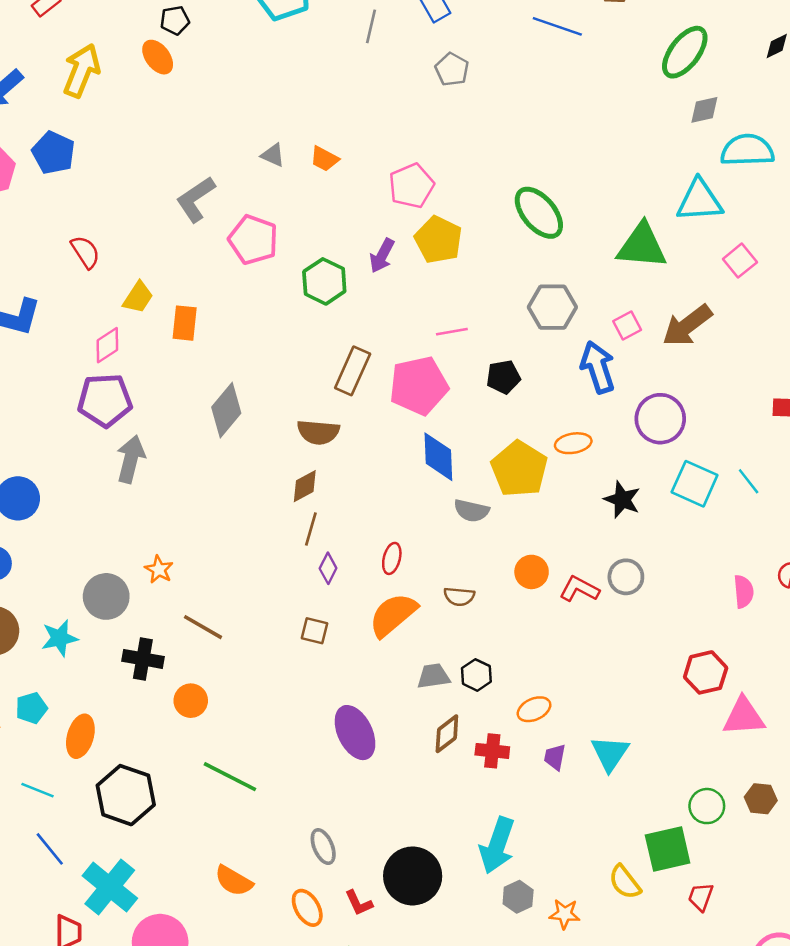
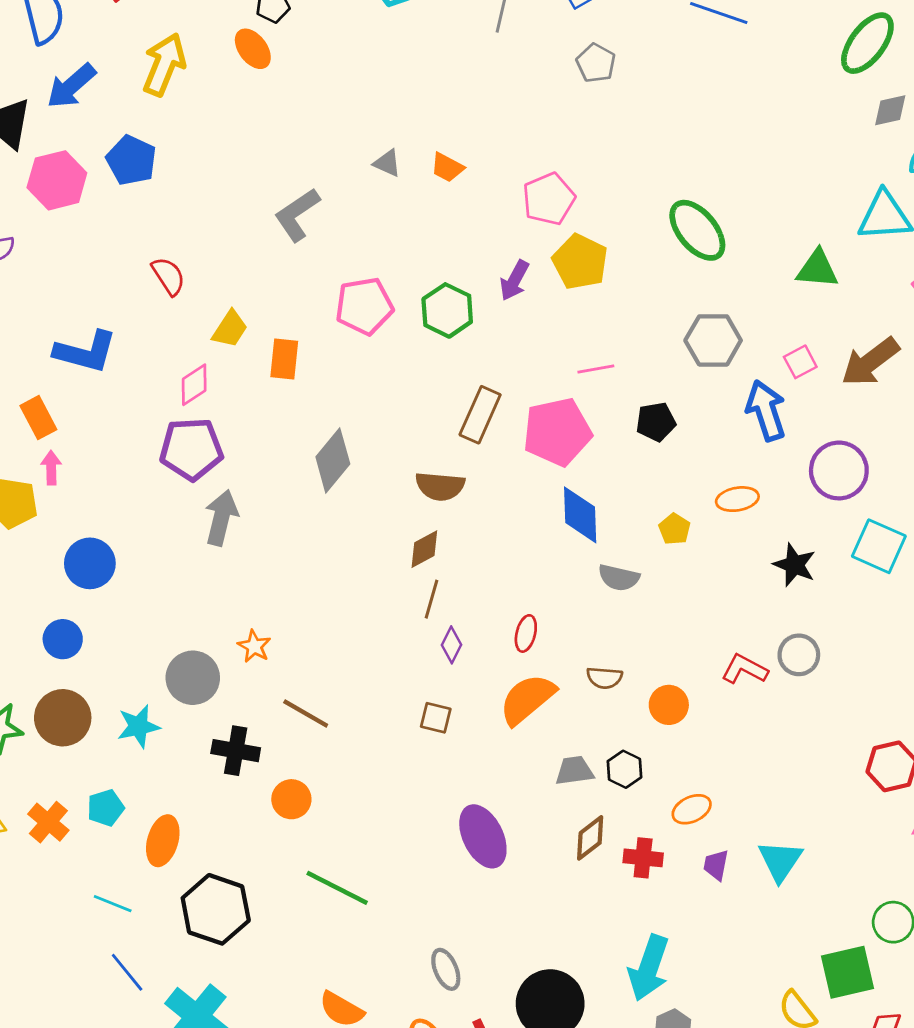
pink pentagon: (253, 240) -> (364, 306), moved, turned -30
green triangle: (642, 246) -> (817, 269), size x0.7
yellow pentagon: (519, 469) -> (674, 529), size x0.5
orange circle: (532, 572) -> (669, 705), moved

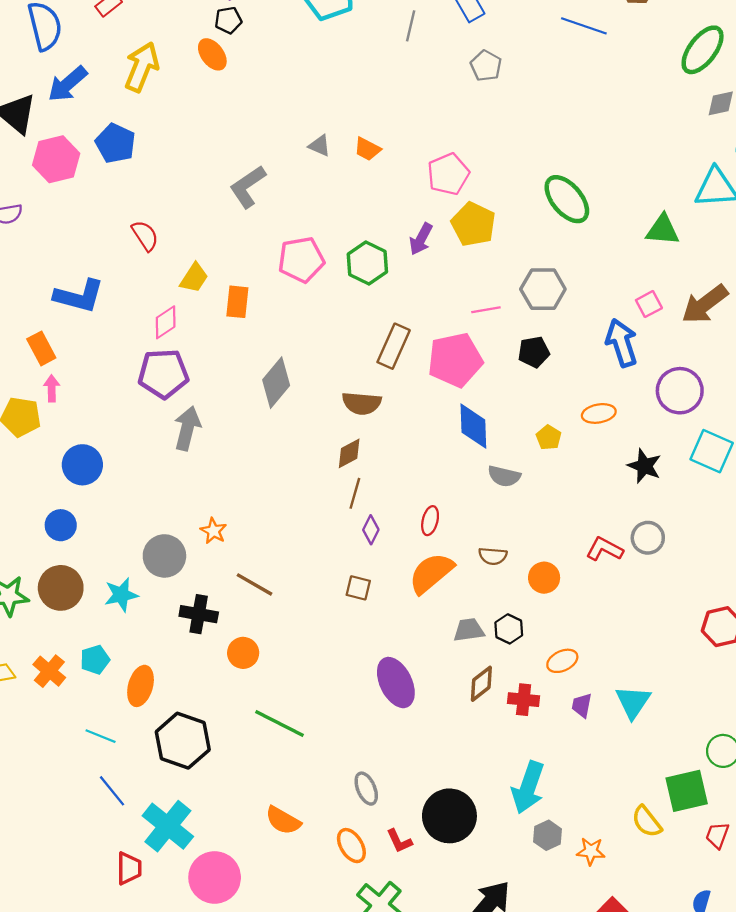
gray hexagon: (713, 340) -> (543, 289), moved

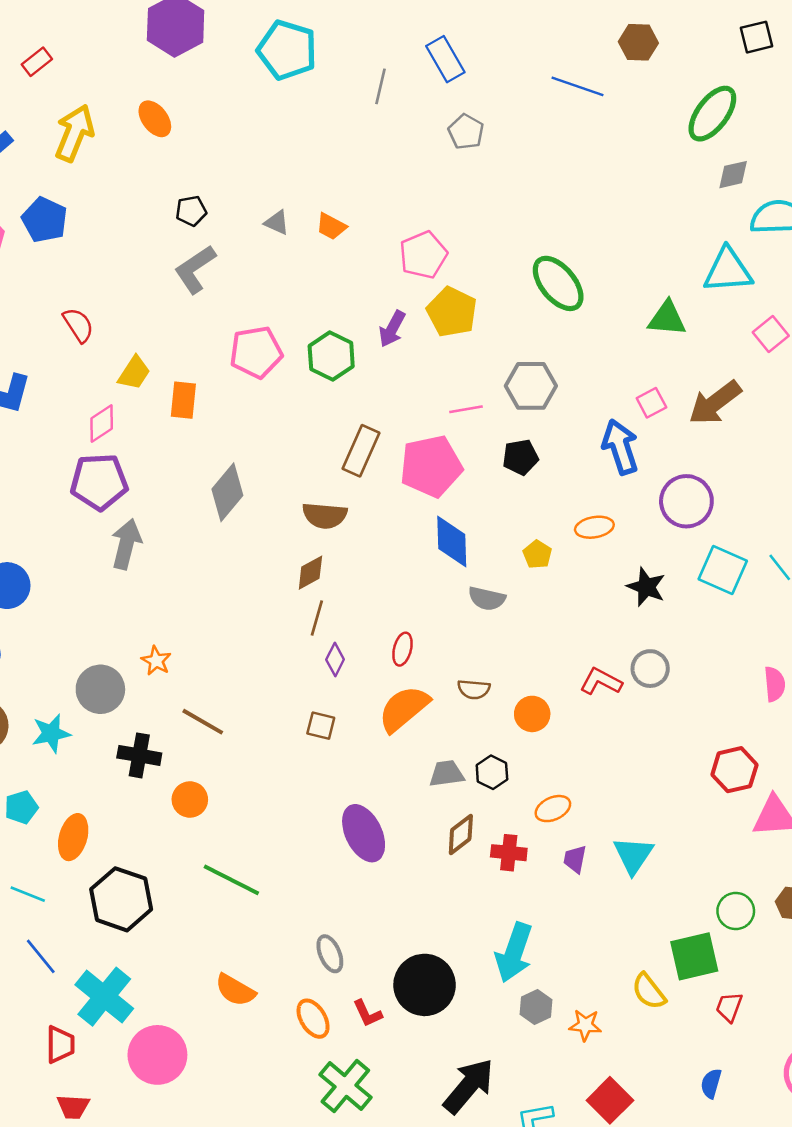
black pentagon: (228, 20) -> (191, 211), moved

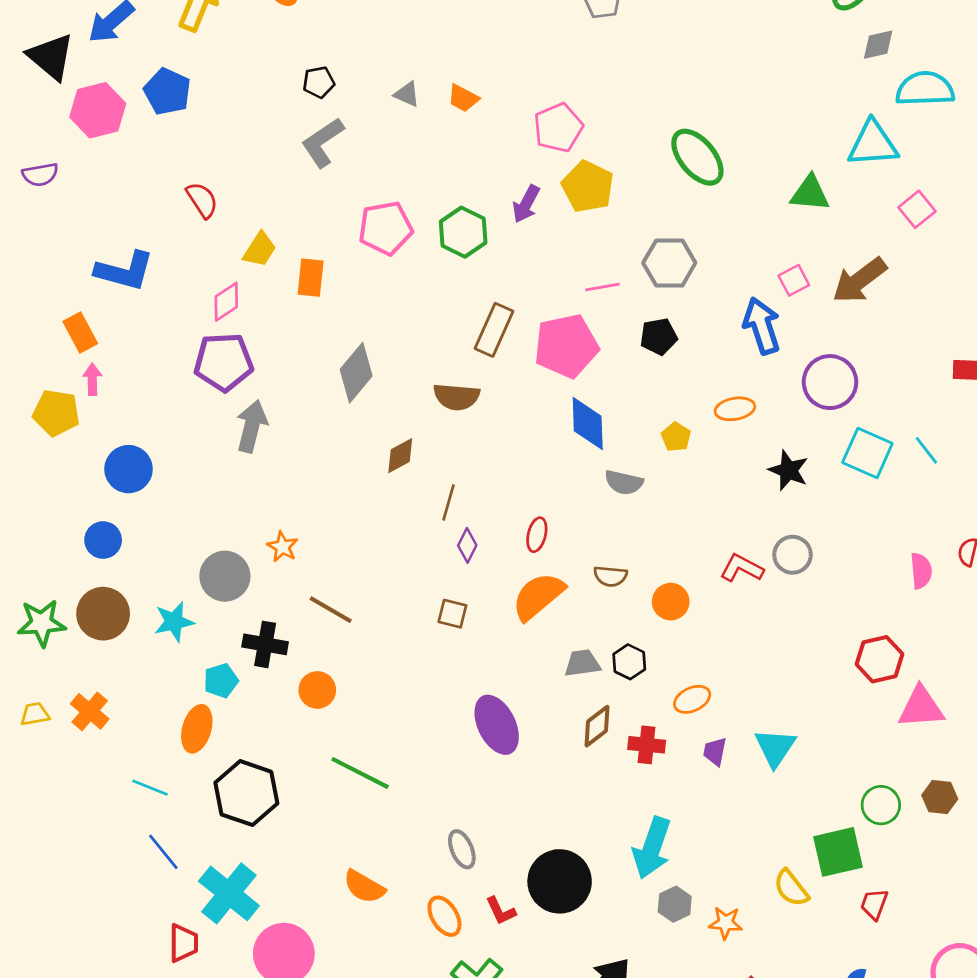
brown diamond: (310, 573) -> (400, 456), moved
cyan pentagon: (21, 807) -> (221, 681), moved

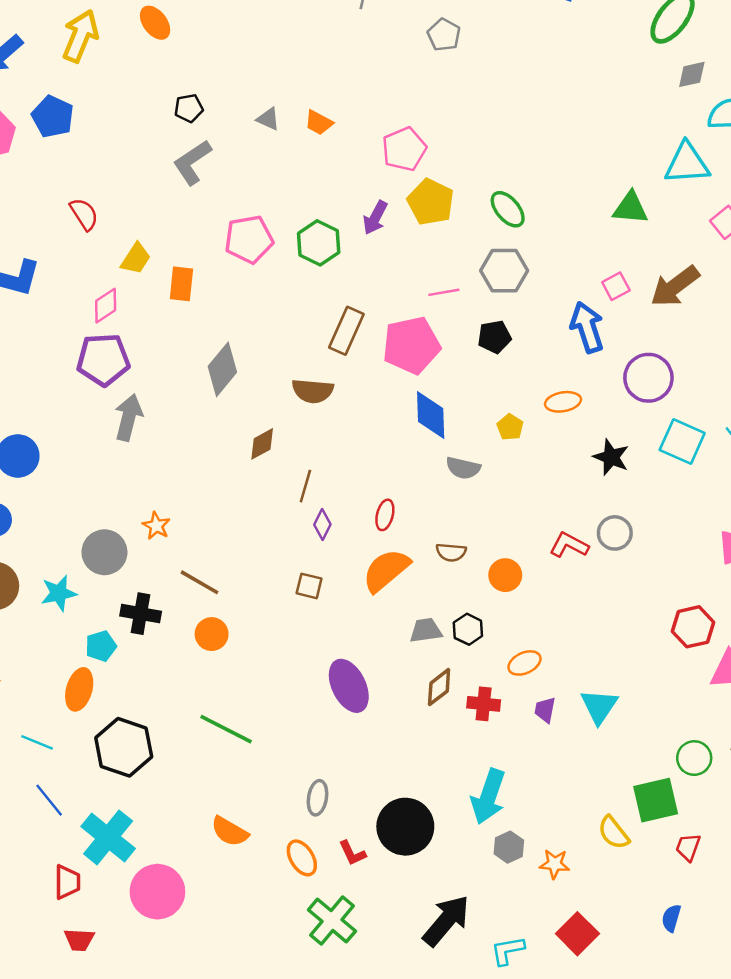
green ellipse: (697, 157) -> (508, 209), moved, size x0.7
orange circle: (317, 690) -> (212, 634), moved
gray ellipse: (462, 849) -> (317, 798), turned 32

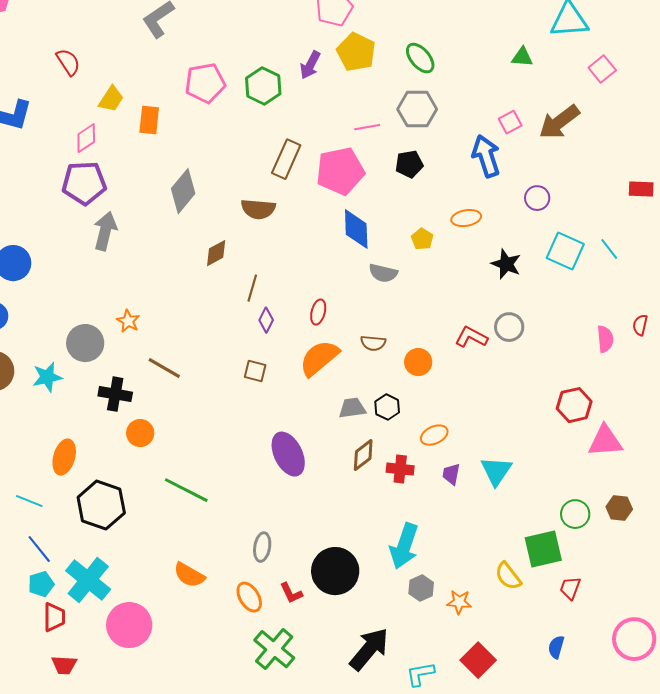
green triangle: (630, 208) -> (522, 57), size x0.7
purple circle: (648, 378) -> (537, 198), size x0.6
orange circle: (212, 634) -> (140, 433), moved
cyan pentagon: (101, 646) -> (41, 584), moved

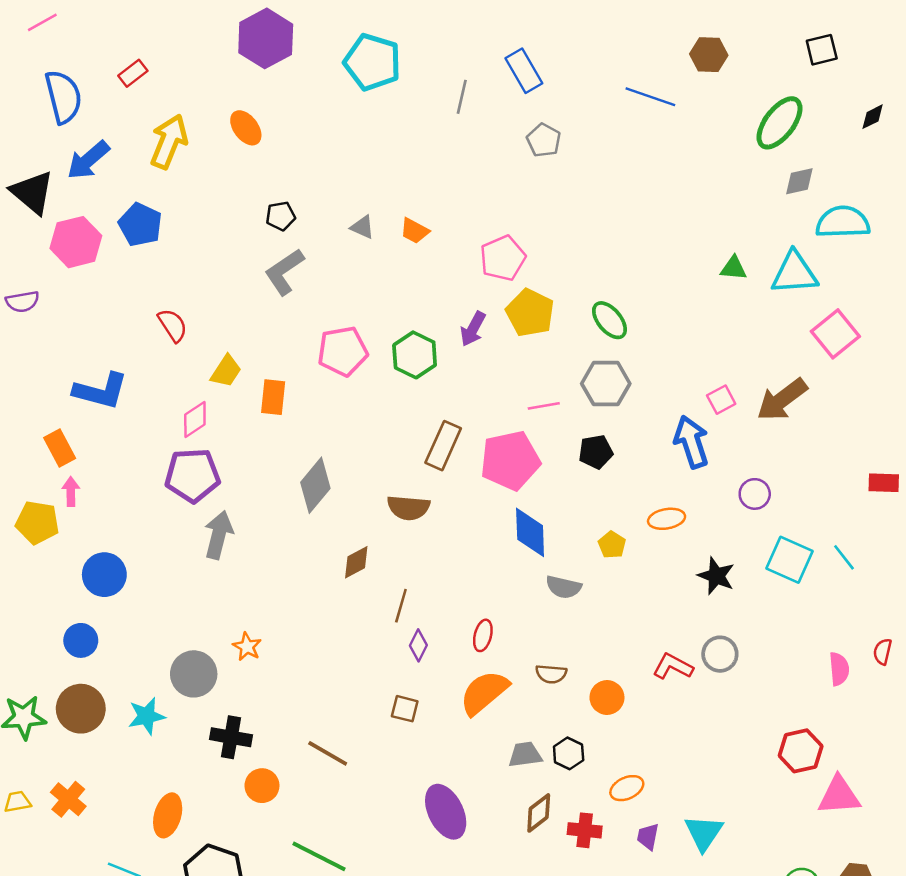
green triangle: (522, 57) -> (734, 268), moved
pink square: (602, 69) -> (835, 334), size x1.4
brown line: (164, 368) -> (328, 753), moved

